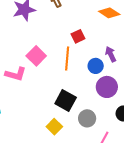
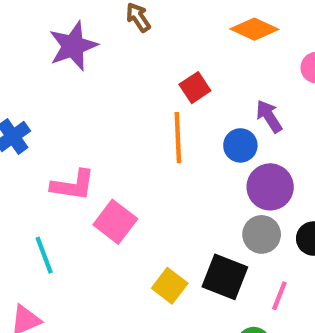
pink square: (36, 56) -> (115, 222), moved
black square: (66, 100) -> (225, 277), moved
gray circle: (87, 118) -> (262, 234), moved

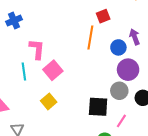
pink L-shape: (73, 185) -> (37, 49), turned -105
cyan line: (44, 255) -> (24, 72), moved
black square: (225, 277) -> (98, 107), turned -30
yellow square: (170, 286) -> (49, 101), moved

